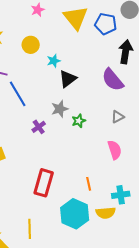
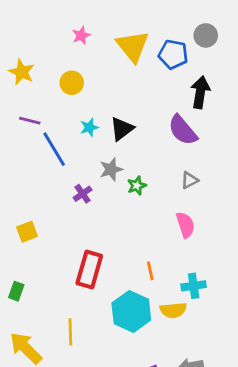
cyan star: (54, 61) -> (89, 127), moved

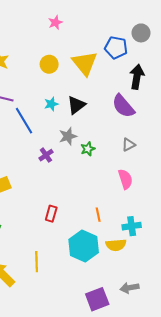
pink star: (81, 35) -> (55, 22), moved
yellow triangle: (133, 46) -> (85, 63), moved
yellow circle: (72, 83) -> (49, 64), moved
red rectangle: (89, 270) -> (51, 214), size x0.6

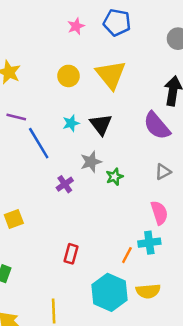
blue pentagon: (116, 48) -> (117, 22), moved
black triangle: (76, 105) -> (101, 124), turned -30
orange line: (98, 215) -> (127, 255), turned 40
cyan cross: (132, 226) -> (149, 243), moved

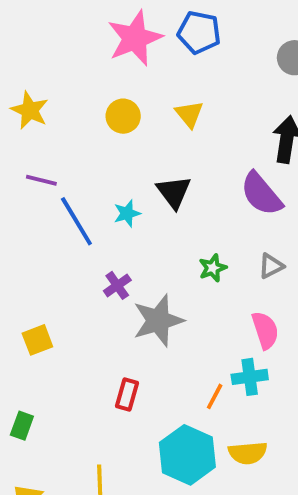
pink star: (76, 26) -> (135, 38), size x2.0
yellow triangle: (111, 75) -> (189, 114), size x0.6
cyan star: (71, 123) -> (127, 213), moved
gray star: (91, 162) -> (158, 321), moved, size x1.5
green star: (115, 177) -> (213, 268), moved

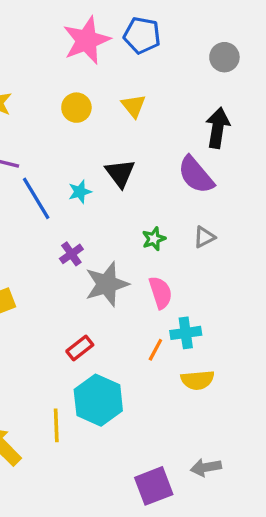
pink semicircle: (265, 330) -> (161, 293), moved
red rectangle: (127, 394) -> (80, 348), turned 36
yellow semicircle: (248, 453) -> (197, 380), moved
cyan hexagon: (187, 455) -> (98, 400), moved

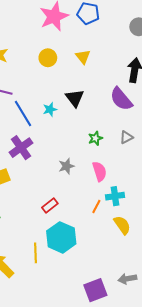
purple cross: (71, 254) -> (21, 148), moved, size x1.6
gray star: (107, 284) -> (66, 166), size x0.6
yellow semicircle: (197, 380) -> (122, 225), turned -120

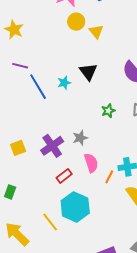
yellow circle: (48, 58) -> (76, 22), moved
purple cross: (21, 148) -> (52, 146), moved
pink semicircle: (99, 171) -> (91, 163), moved
yellow line: (35, 253) -> (50, 222), turned -36

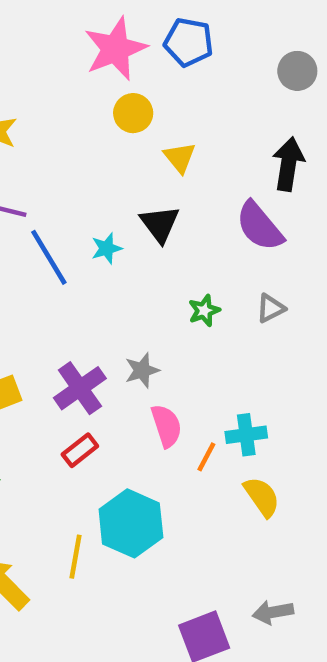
yellow triangle: (96, 32) -> (180, 157), moved
red rectangle: (64, 176) -> (80, 450), moved
yellow line: (50, 222) -> (75, 557), turned 48

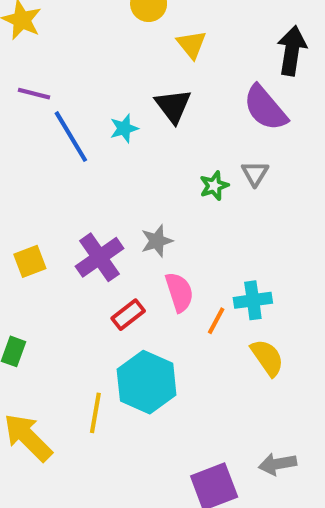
gray triangle: (271, 308) -> (255, 173), moved, turned -32
red rectangle: (80, 450) -> (128, 315), moved

